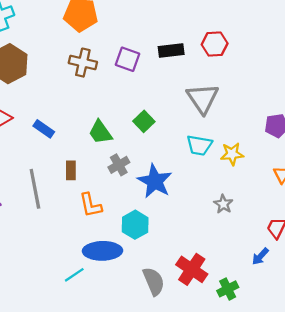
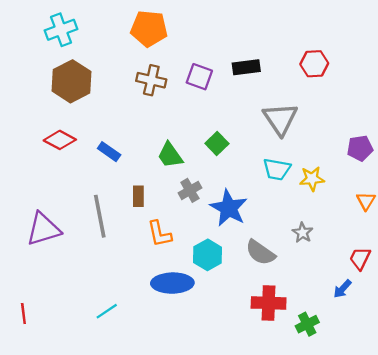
red hexagon: (215, 44) -> (314, 64), moved
red cross: (192, 269) -> (269, 303), turned -32
cyan line: (74, 275) -> (107, 311), moved
gray semicircle: (154, 281) -> (260, 253), moved, turned 148

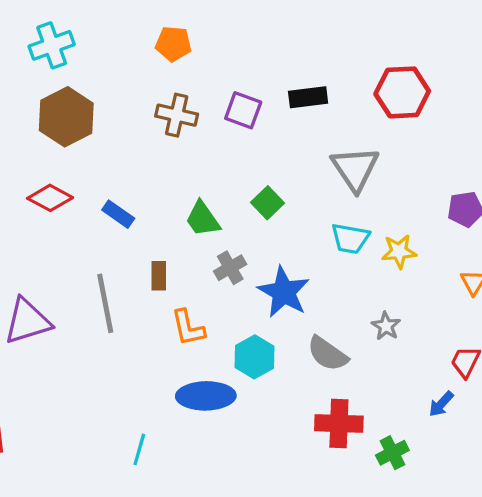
orange pentagon: (149, 29) -> (173, 44), size x0.7
red hexagon: (314, 64) -> (402, 92), size x1.4
cyan line: (107, 311) -> (139, 449), moved, turned -40

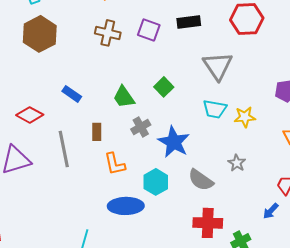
red diamond: (50, 198) -> (30, 115), moved

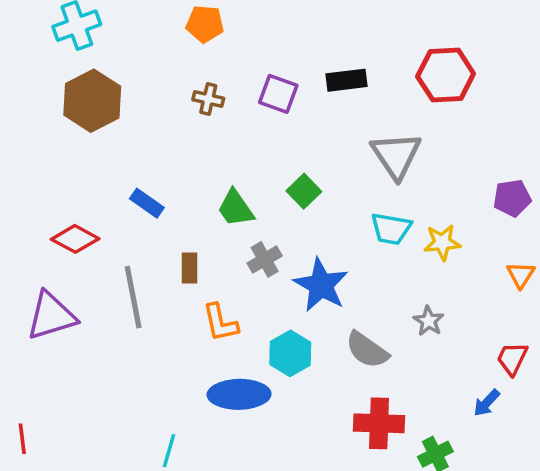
brown cross: (108, 33) -> (208, 99), size x0.7

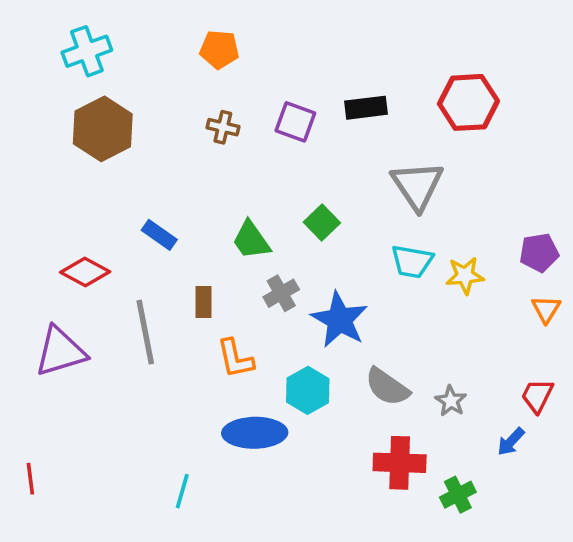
purple pentagon: (512, 198) -> (539, 253), moved
gray star: (429, 321) -> (451, 401), moved

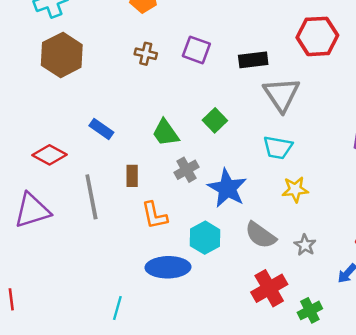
black rectangle: (366, 108) -> (253, 60), moved
yellow star: (465, 276) -> (295, 189), moved
red cross: (400, 463) -> (269, 288), turned -32

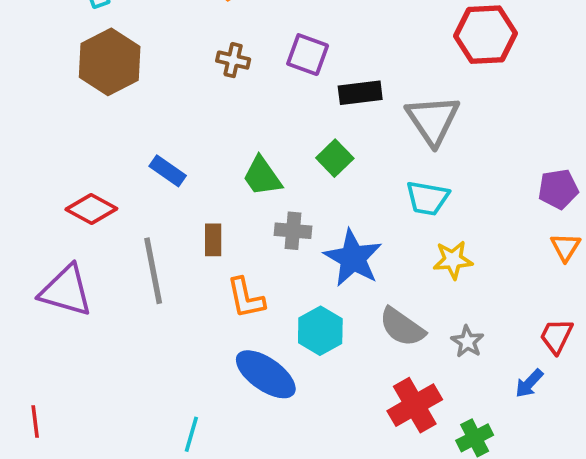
black rectangle: (253, 60) -> (360, 93), moved
gray cross: (187, 170) -> (293, 231), turned 35
purple triangle: (32, 210) -> (66, 291), turned 33
blue ellipse: (168, 267) -> (266, 374), turned 36

